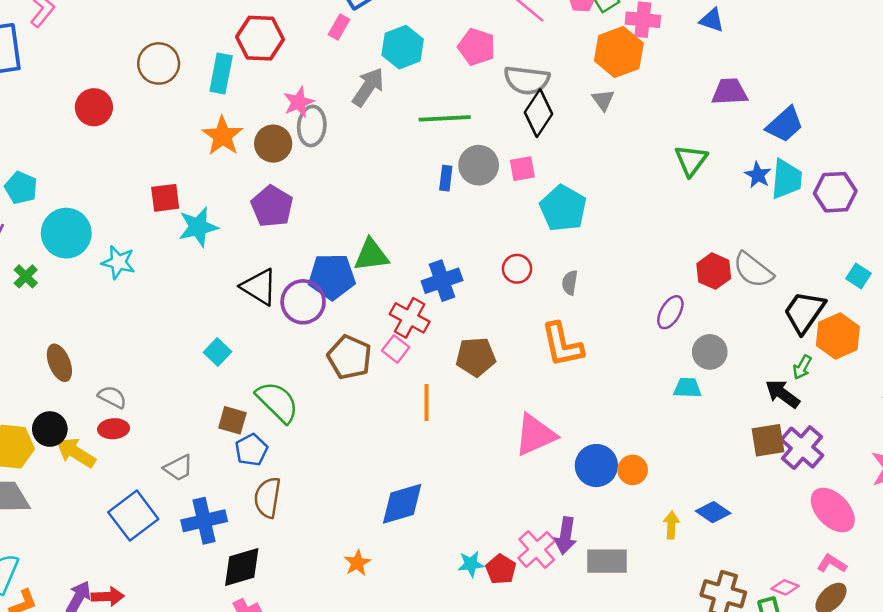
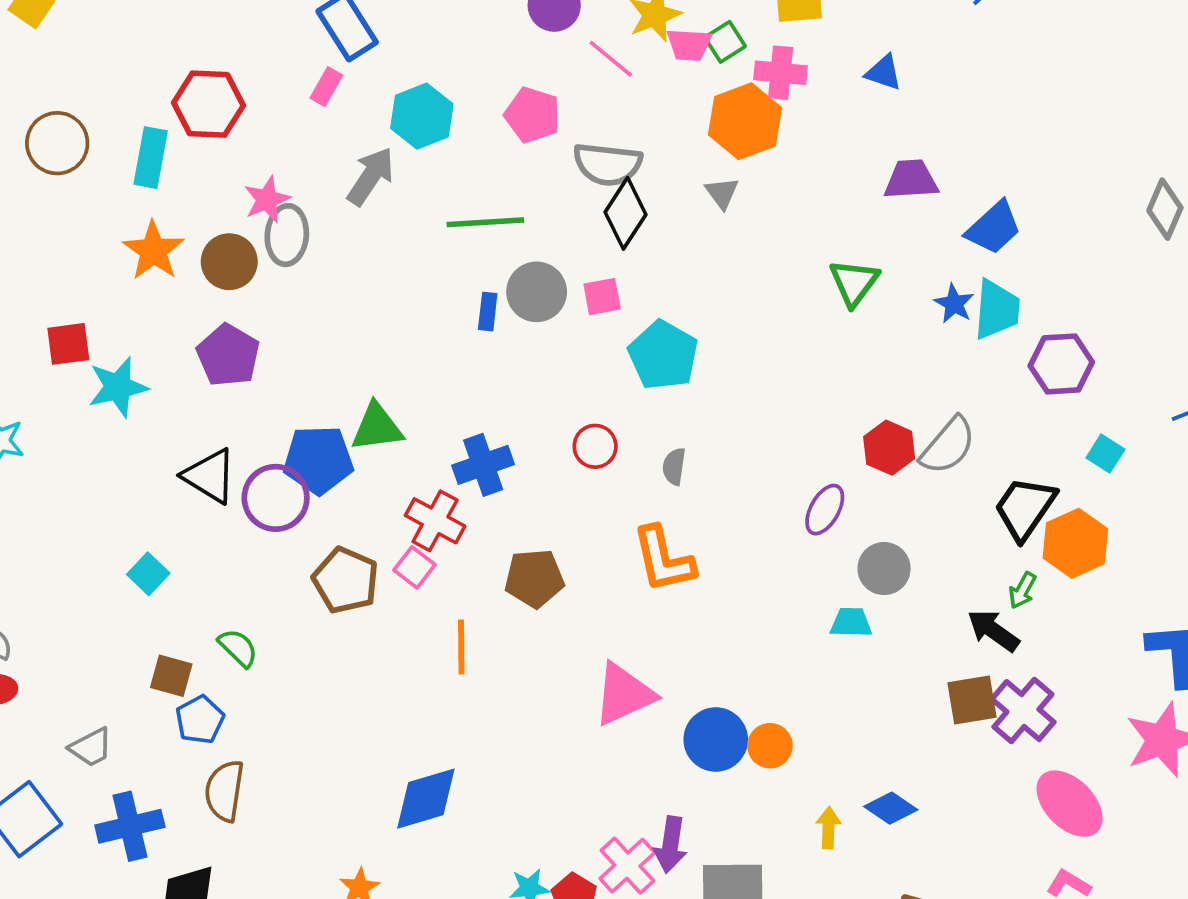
purple hexagon: (835, 192) -> (1061, 364), moved
gray semicircle: (753, 270) -> (948, 446), turned -87
green semicircle: (277, 402) -> (238, 648), size x0.6

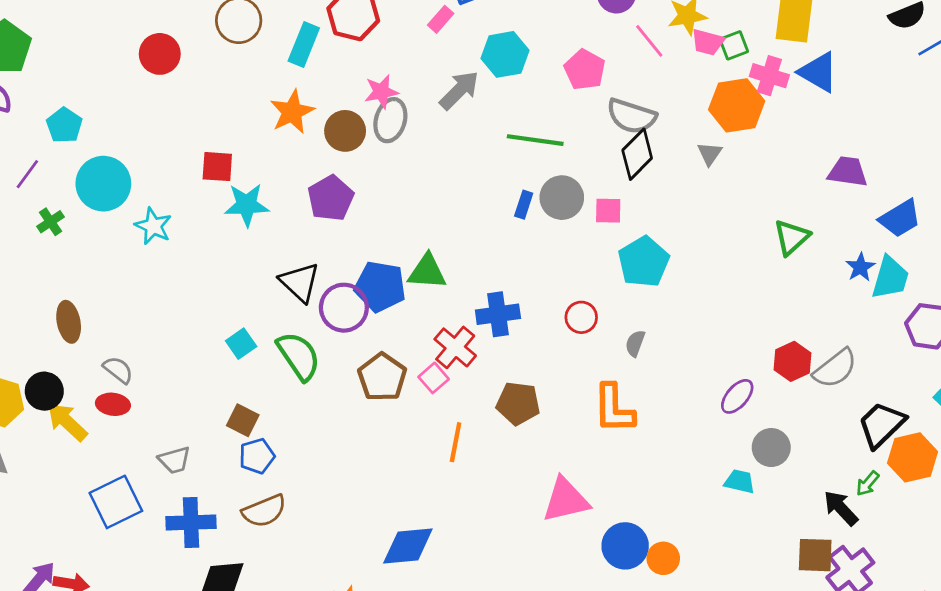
blue triangle: (884, 73) -> (818, 72), moved, size x1.5
green semicircle: (238, 648) -> (299, 356), moved, size x1.6
brown semicircle: (224, 791) -> (264, 511), turned -132

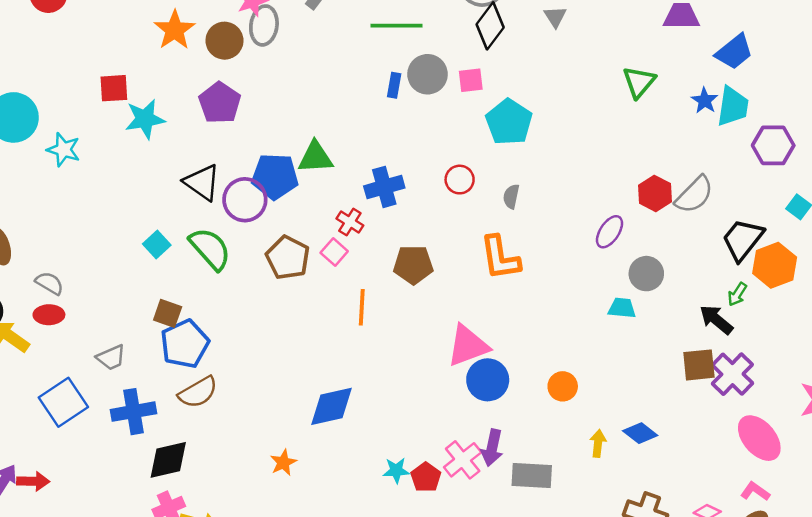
red cross: (455, 347) -> (350, 222), size x0.7
blue pentagon: (257, 456) -> (185, 344), size x1.5
blue circle: (625, 546) -> (488, 380), moved

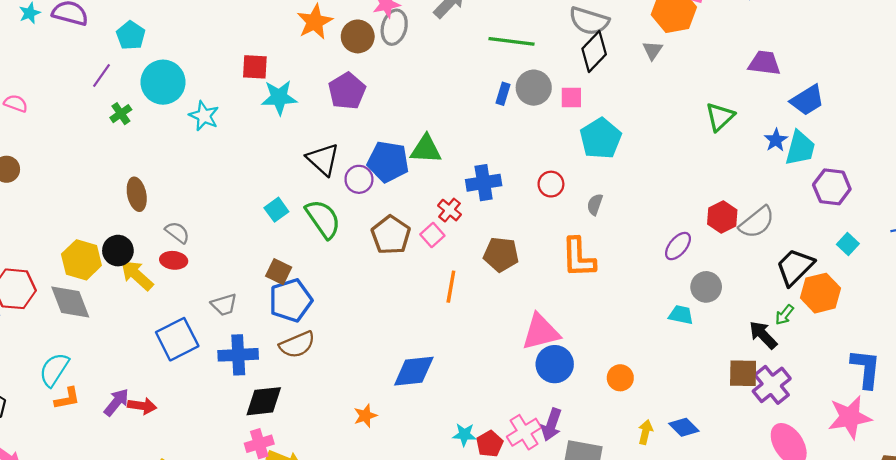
purple circle: (245, 200) -> (359, 179), size x0.7

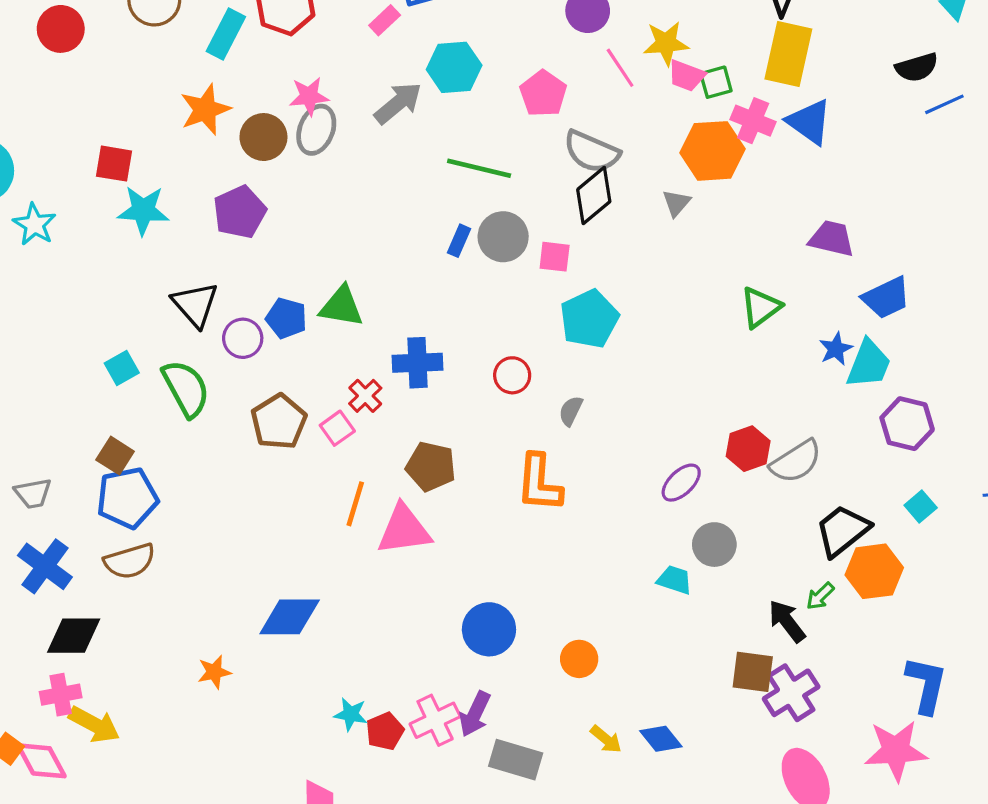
blue pentagon: (388, 162) -> (286, 318), size x0.7
pink triangle: (541, 332) -> (404, 530), moved
blue cross: (238, 355) -> (45, 566), turned 33
yellow arrow: (645, 432) -> (606, 739), turned 110

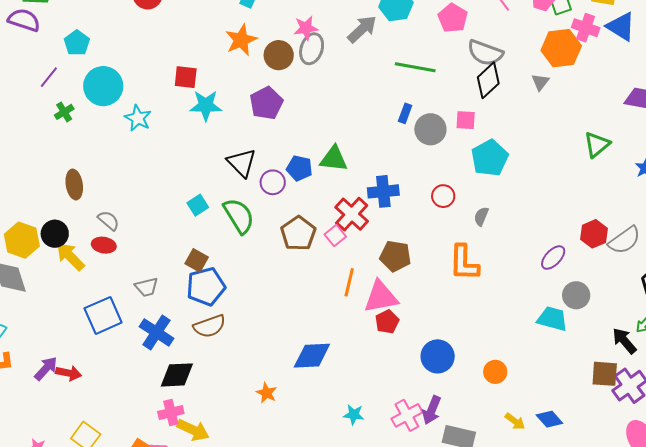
gray circle: (503, 237) -> (430, 129), moved
red cross: (365, 396) -> (352, 214), size x1.6
cyan trapezoid: (675, 580) -> (552, 319), size x1.4
orange star: (214, 672) -> (267, 393), turned -30
red pentagon: (385, 731) -> (387, 322), moved

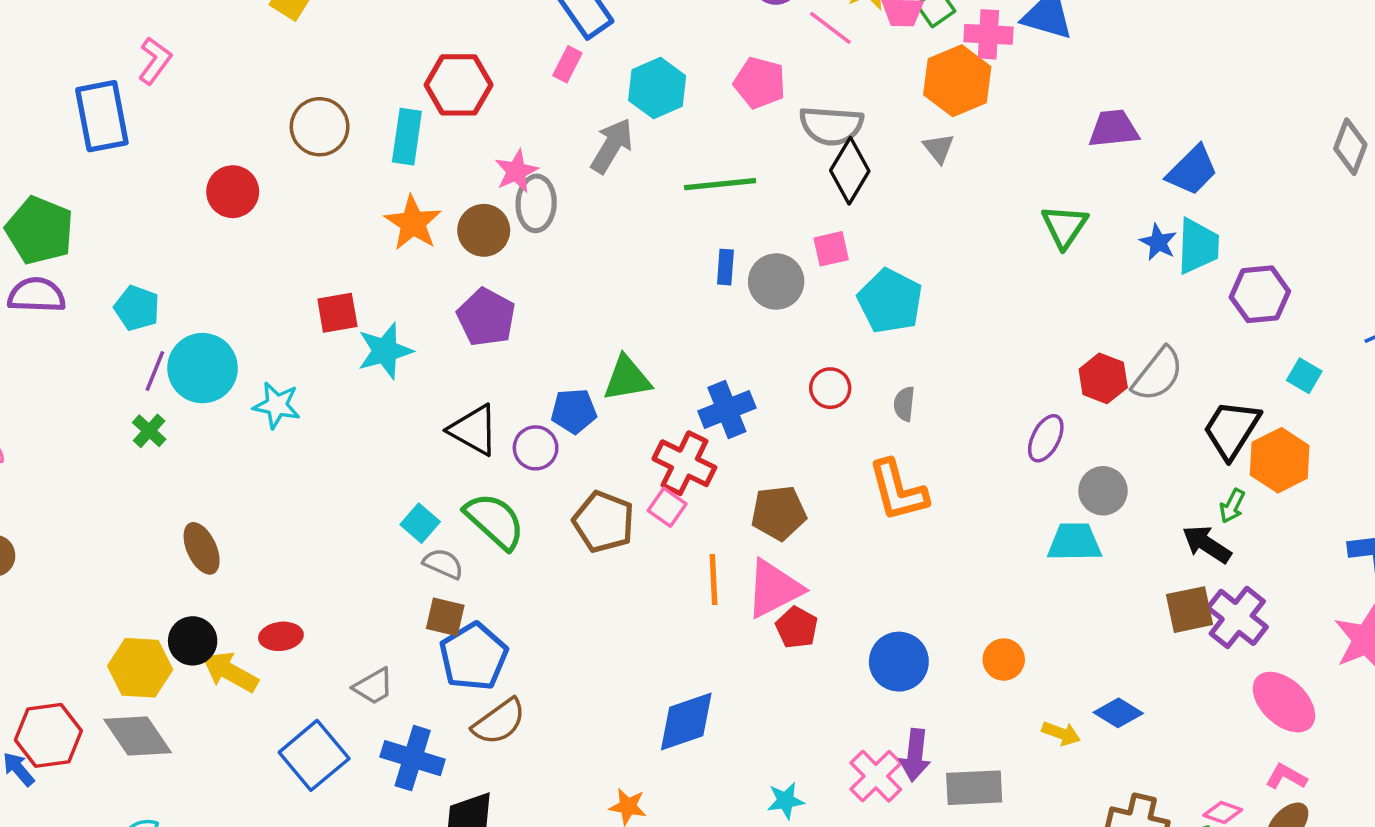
purple line: (49, 77) -> (155, 371), moved
gray semicircle: (109, 220) -> (443, 564), moved

